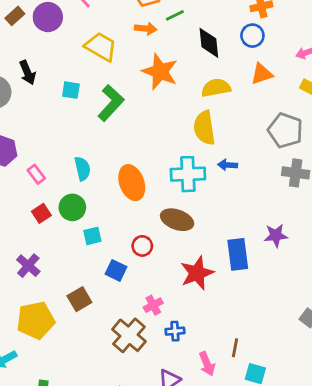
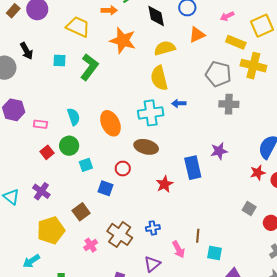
pink rectangle: (36, 174) -> (40, 124), turned -40
red star: (197, 273) -> (165, 184), size x0.7
pink cross: (153, 305) -> (91, 245), moved

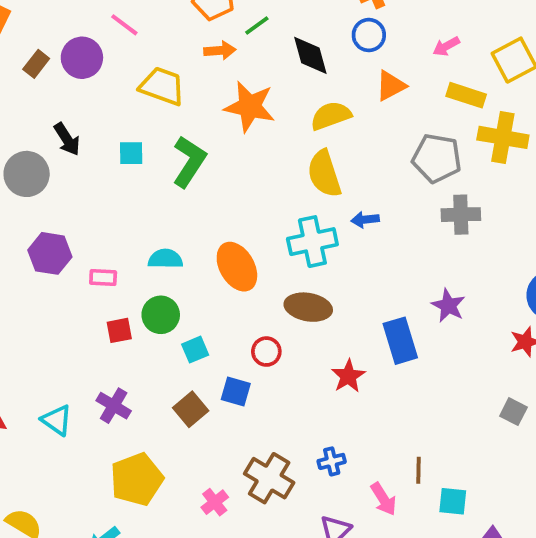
cyan semicircle: (74, 117) -> (165, 259), turned -66
purple star: (219, 151) -> (448, 306), turned -30
red square: (47, 152) -> (119, 330), turned 32
brown square: (81, 212) -> (191, 409), moved

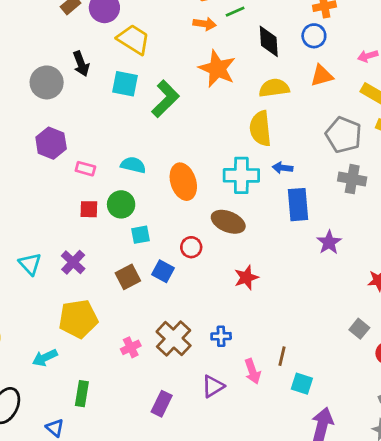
yellow trapezoid: (162, 86) -> (134, 39), moved
cyan square: (131, 153) -> (125, 84), size x1.4
blue rectangle: (400, 341) -> (298, 205), moved

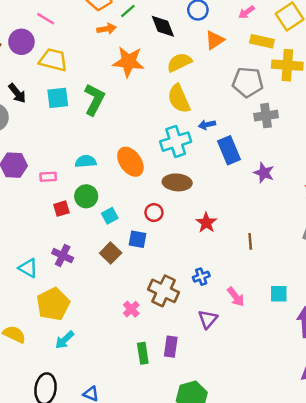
yellow pentagon: (78, 319) -> (53, 304), moved
brown line: (282, 356) -> (250, 241), moved
green rectangle: (82, 394) -> (143, 353), moved

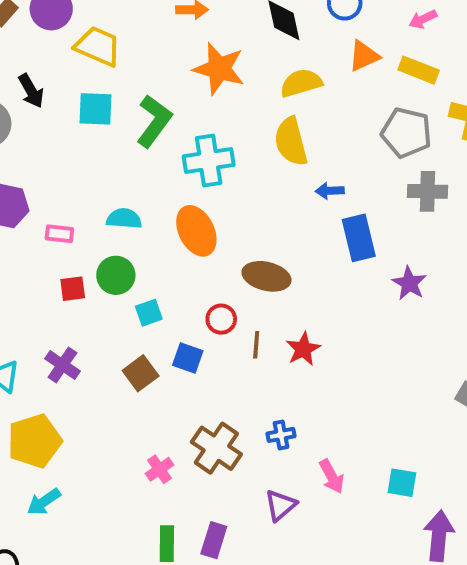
yellow rectangle: (262, 41) -> (419, 70), moved
cyan cross: (176, 142) -> (209, 161), moved
brown line: (250, 241) -> (256, 345), moved

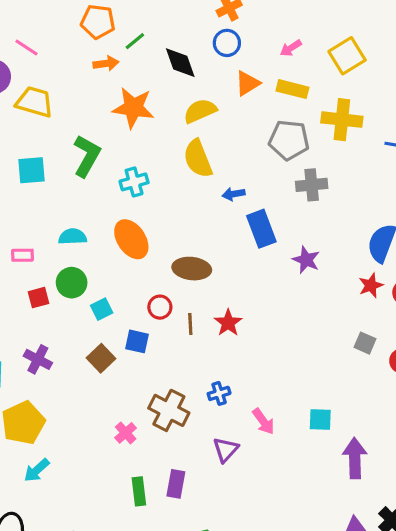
cyan square: (95, 109) -> (31, 170), moved
cyan cross: (209, 161) -> (134, 182), size x0.7

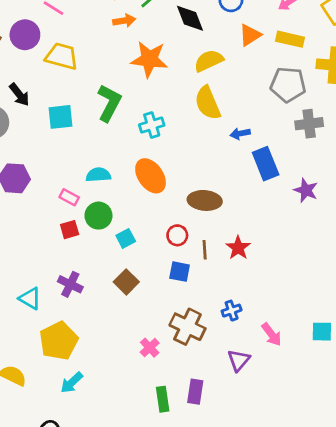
pink rectangle: (22, 255) -> (69, 197), moved, turned 30
blue square: (137, 341) -> (180, 272), moved

